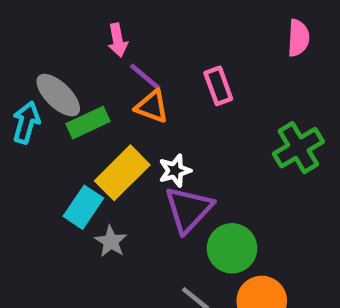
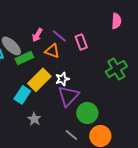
pink arrow: (118, 40) -> (37, 35), moved, turned 40
purple line: (145, 77) -> (59, 36), moved
gray star: (111, 241) -> (34, 119), moved

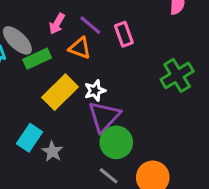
cyan rectangle: (22, 95) -> (30, 138), moved
green circle: (87, 113) -> (116, 142), moved

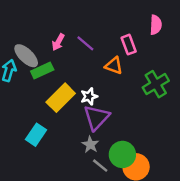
pink rectangle: (124, 34) -> (129, 45), moved
orange triangle: (80, 48) -> (114, 66), moved
green circle: (116, 142) -> (122, 154), moved
gray star: (52, 151) -> (90, 145), moved

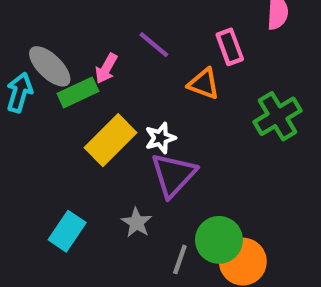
pink arrow: (58, 42) -> (106, 69), moved
cyan rectangle: (36, 135) -> (67, 231), moved
gray star: (90, 145) -> (137, 223), moved
gray line: (100, 166) -> (180, 259), turned 70

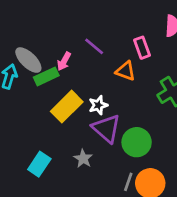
purple triangle: (173, 175) -> (106, 128), turned -32
green circle: (219, 240) -> (137, 142), moved
gray line: (180, 259) -> (128, 182), moved

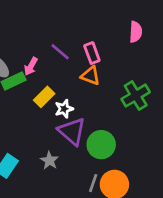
pink rectangle: (142, 48) -> (92, 53), moved
yellow rectangle: (67, 107) -> (44, 97), moved, size x0.7

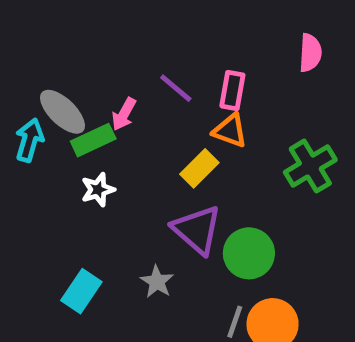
pink rectangle: (92, 53) -> (232, 91), turned 30
yellow rectangle: (44, 97) -> (199, 168), moved
white star: (64, 109) -> (98, 190), moved

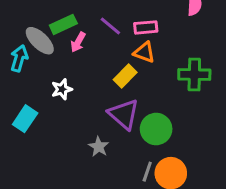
pink rectangle: (232, 91) -> (146, 27), turned 75
green rectangle: (93, 140) -> (63, 24), moved
green cross: (310, 166) -> (194, 75), turned 32
cyan rectangle: (81, 291) -> (25, 119), moved

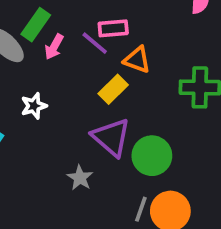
green rectangle: (63, 24) -> (36, 25), turned -30
purple line: (110, 26) -> (95, 43), moved
pink rectangle: (146, 27) -> (113, 28), moved

